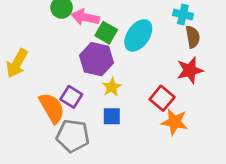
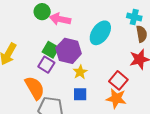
green square: (106, 33) -> (51, 50), moved
purple square: (71, 97) -> (46, 65), moved
orange star: (175, 122) -> (116, 98), moved

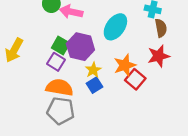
orange semicircle: (35, 88) -> (59, 87), moved, turned -50
blue square: (80, 94) -> (94, 85), moved, turned -32
orange star: (116, 98) -> (125, 65), moved, turned -30

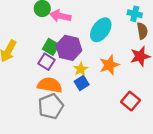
red square: (135, 79) -> (131, 101), moved
gray pentagon: (61, 111) -> (51, 106), turned -30

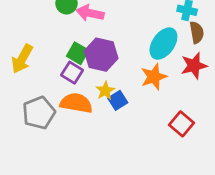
cyan ellipse: (101, 30) -> (163, 44), moved
yellow star: (81, 69) -> (105, 91), moved
gray pentagon: (51, 106) -> (39, 113), moved

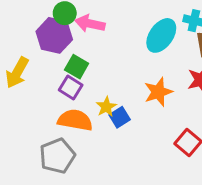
cyan ellipse: (163, 44) -> (161, 35), moved
purple hexagon: (101, 55) -> (54, 35), moved
gray pentagon: (39, 113) -> (57, 156), moved

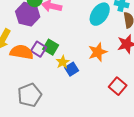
green square: (77, 67) -> (51, 47), moved
orange semicircle: (75, 120) -> (22, 52), moved

